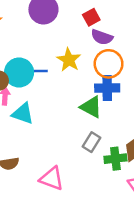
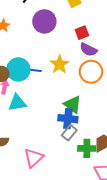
blue cross: (107, 88) -> (68, 119), moved
cyan triangle: (23, 114) -> (17, 103), turned -36
pink triangle: (52, 178) -> (34, 158), turned 50

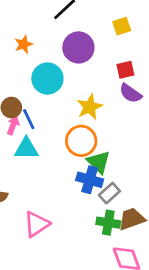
cyan circle: (18, 69) -> (47, 79), moved
blue line: (33, 70) -> (29, 119), moved, turned 49
orange circle: (91, 72) -> (81, 141), moved
gray rectangle: (69, 133) -> (109, 193), moved

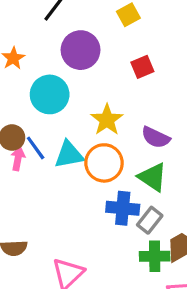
purple semicircle: (130, 93) -> (156, 137), moved
cyan triangle: (26, 149) -> (69, 155), moved
green triangle: (99, 162) -> (153, 177), moved

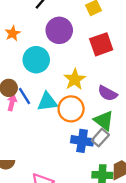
red square: (142, 67) -> (101, 44), size x1.5
gray rectangle: (150, 220) -> (100, 138), moved

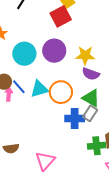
purple circle: (59, 30) -> (54, 51), moved
red square: (101, 44) -> (61, 16), moved
yellow star: (75, 79) -> (85, 55), moved, turned -30

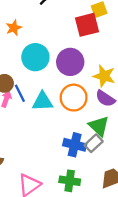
orange circle: (61, 92) -> (74, 98), moved
green cross: (97, 146) -> (70, 181), moved

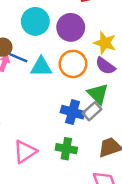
blue line: (20, 93) -> (18, 58), turned -42

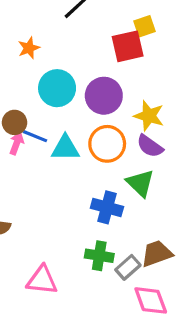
gray rectangle: (92, 111) -> (128, 267), moved
pink triangle: (25, 152) -> (42, 280), moved, turned 40

